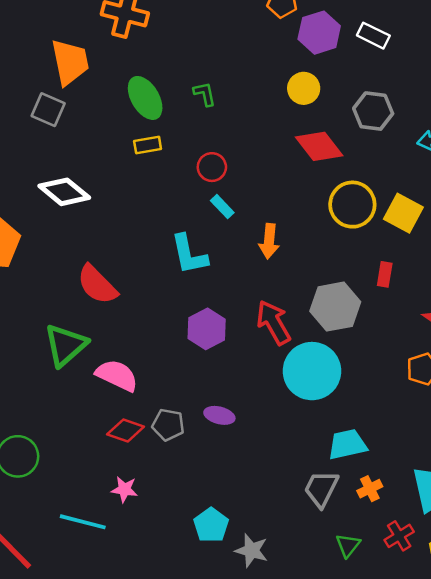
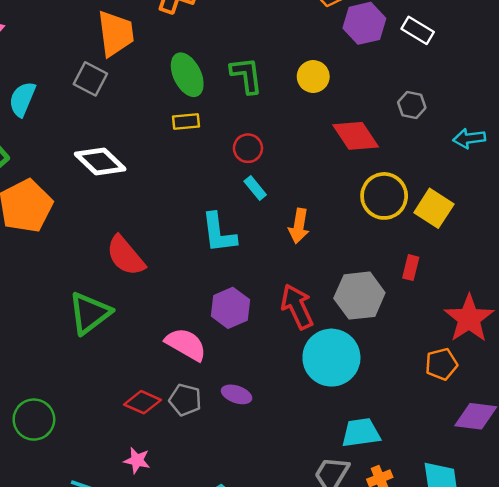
yellow circle: (304, 88) -> (313, 77), moved
green L-shape: (205, 94) -> (246, 75), size x1.5
gray hexagon: (373, 111) -> (412, 105), size x0.7
pink semicircle: (117, 375) -> (186, 344), moved

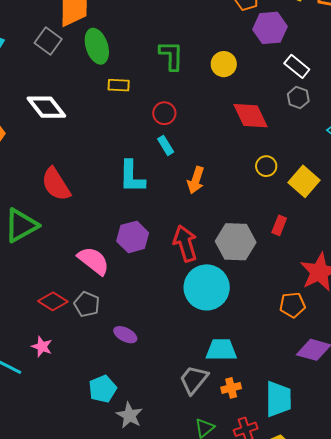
white rectangle: (418, 30) -> (297, 66), moved
green ellipse: (187, 75) -> (97, 46), moved
yellow circle: (384, 196) -> (266, 166), size x0.6
purple ellipse: (237, 394) -> (125, 335), moved

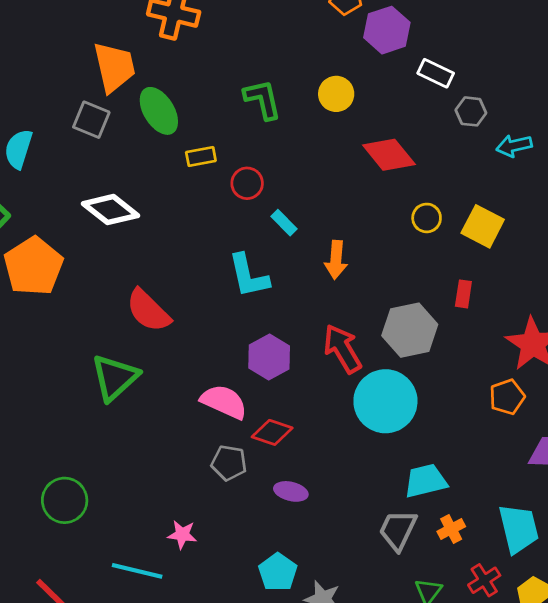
gray hexagon: (298, 98) -> (471, 111), moved
red circle: (164, 113) -> (247, 183), moved
red diamond: (53, 301) -> (272, 432), moved

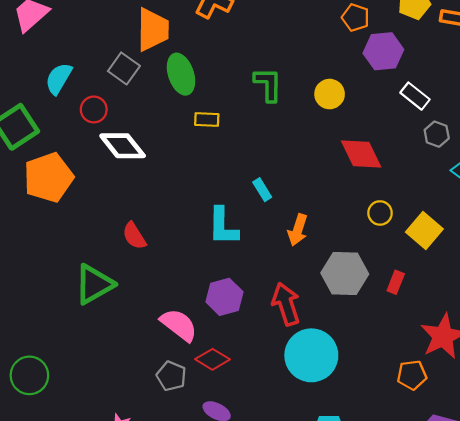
red circle: (247, 183) -> (94, 109), moved
red semicircle: (148, 311) -> (134, 236), size x0.7
gray hexagon: (410, 330) -> (345, 274), moved

